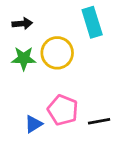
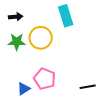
black line: (99, 121) -> (88, 87), moved

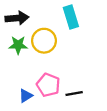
black arrow: (16, 17) -> (17, 18), size x1.5
black line: (88, 87) -> (74, 94), moved

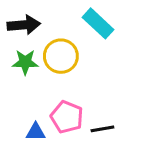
cyan rectangle: (71, 17) -> (98, 23), turned -30
blue triangle: (26, 96) -> (36, 132), turned 32

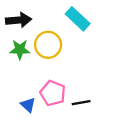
blue triangle: (36, 132) -> (28, 105), turned 42

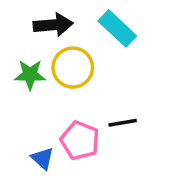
black arrow: (19, 20) -> (53, 25), moved
black line: (81, 103) -> (123, 123), moved

